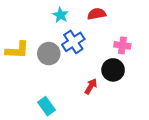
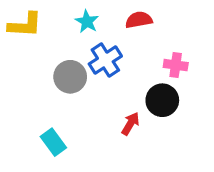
yellow L-shape: (17, 50) -> (25, 25), moved
cyan rectangle: (46, 106) -> (53, 142), moved

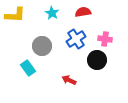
blue cross: (105, 60) -> (76, 39), moved
red arrow: (130, 124) -> (69, 80), moved, turned -96
cyan rectangle: (53, 142) -> (28, 68), moved

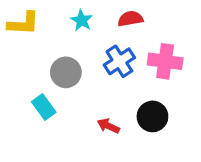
pink cross: (105, 39) -> (165, 61), size x1.5
black circle: (97, 60) -> (152, 116), moved

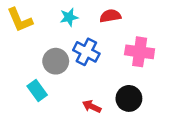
cyan star: (82, 20) -> (69, 17), turned 30
yellow L-shape: (23, 23) -> (20, 20), turned 64
blue cross: (119, 61) -> (86, 52), moved, turned -30

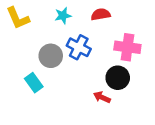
black circle: (129, 98) -> (118, 78), moved
red arrow: (92, 106) -> (102, 97), moved

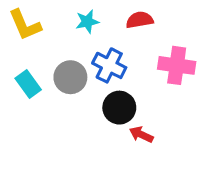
black circle: (118, 78) -> (119, 108), moved
cyan rectangle: (34, 83) -> (28, 84), moved

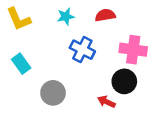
gray circle: (70, 77) -> (53, 93), moved
black circle: (119, 108) -> (124, 81), moved

